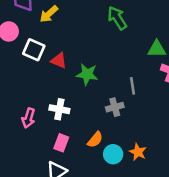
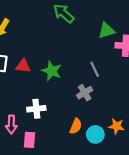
green star: (87, 74) -> (52, 71), turned 30
pink rectangle: (61, 143) -> (29, 140), moved

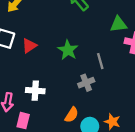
red triangle: (23, 66) -> (29, 46), turned -49
green star: (52, 71) -> (68, 50), moved

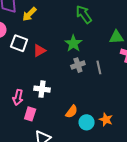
green star: (68, 50) -> (73, 43), moved
gray cross: (86, 83) -> (78, 65), moved

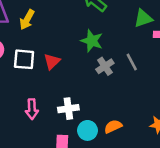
pink arrow: (18, 97) -> (32, 109), moved
orange semicircle: (72, 112) -> (113, 126), turned -136
cyan circle: (87, 122) -> (88, 130), moved

